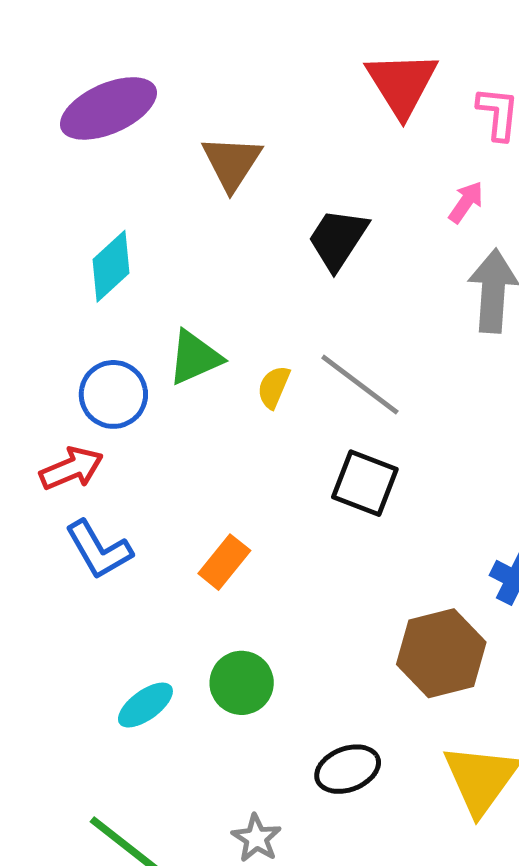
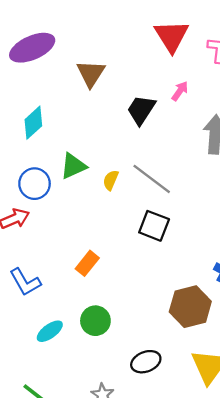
pink arrow: (466, 202) -> (180, 91), moved
blue L-shape: (99, 550) -> (25, 282), moved

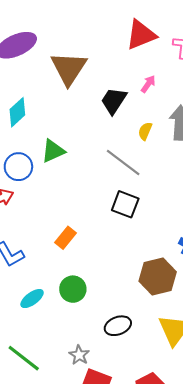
red triangle: (172, 36) -> (141, 35), turned 40
brown triangle: (91, 73) -> (69, 68), size x1.4
yellow semicircle: (111, 180) -> (145, 131), moved

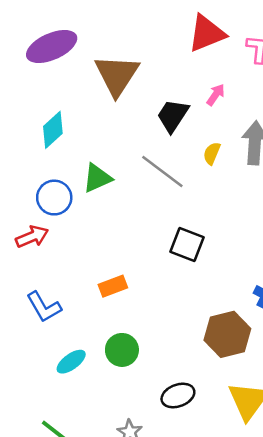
gray line: (123, 162) -> (162, 172), moved
orange rectangle: (66, 238) -> (113, 286), turned 30

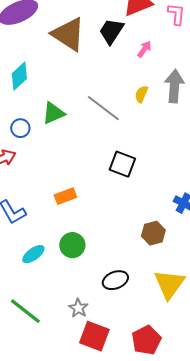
brown triangle: (117, 75) -> (68, 34), turned -30
black trapezoid: (173, 116) -> (111, 31), moved
blue circle: (54, 198) -> (20, 128), size x0.7
brown hexagon: (227, 334) -> (153, 233), size x0.7

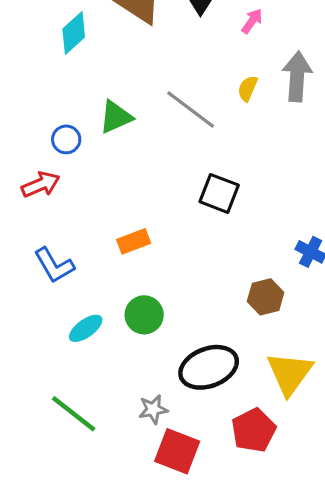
cyan diamond: (19, 76) -> (74, 33), moved
black ellipse: (115, 280) -> (209, 367), size x1.5
gray star: (78, 308) -> (153, 409), turned 30
red pentagon: (146, 340) -> (254, 430), moved

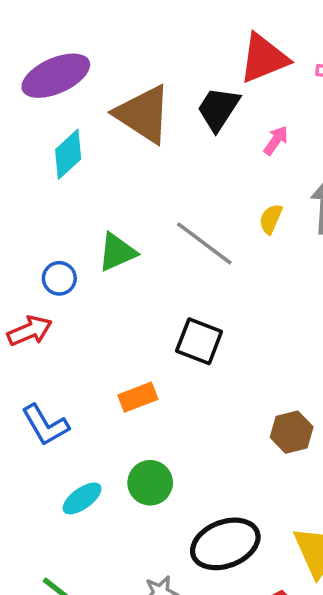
black square: (219, 193) -> (199, 341), moved
brown hexagon: (266, 297) -> (292, 432), moved

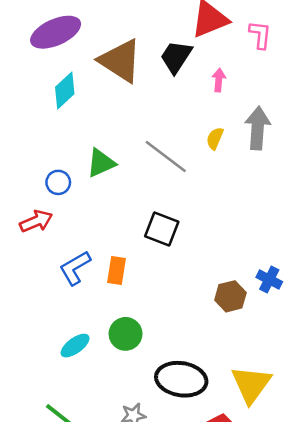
pink arrow: (276, 140) -> (219, 80), turned -30
orange rectangle: (138, 397) -> (116, 270), turned -60
blue L-shape: (45, 425) -> (75, 268), moved, turned 90
black ellipse: (225, 544) -> (181, 379), turned 30

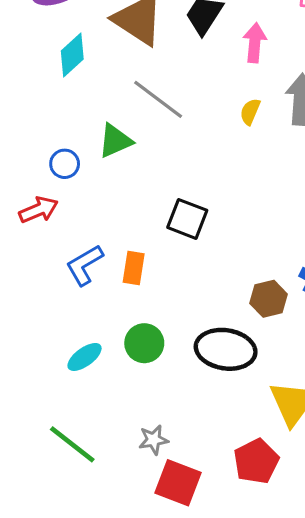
pink arrow: (219, 80) -> (255, 43), size x1.4
gray line: (166, 156) -> (158, 99), moved
black ellipse: (181, 379) -> (226, 349), moved

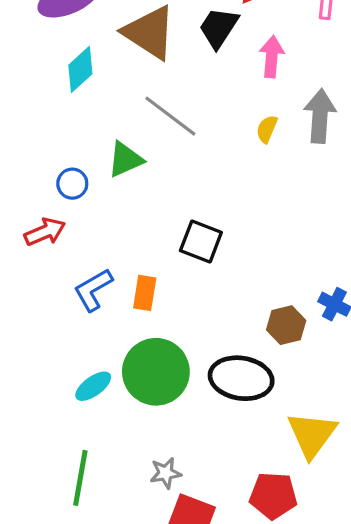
green circle: (144, 343) -> (156, 372), size x1.6
green line: (72, 444) -> (80, 478), turned 62
red pentagon: (256, 461) -> (273, 496), turned 30

